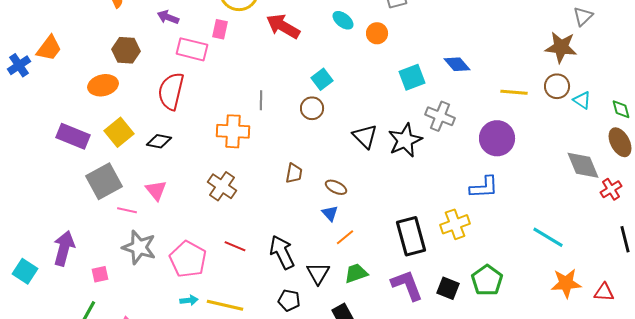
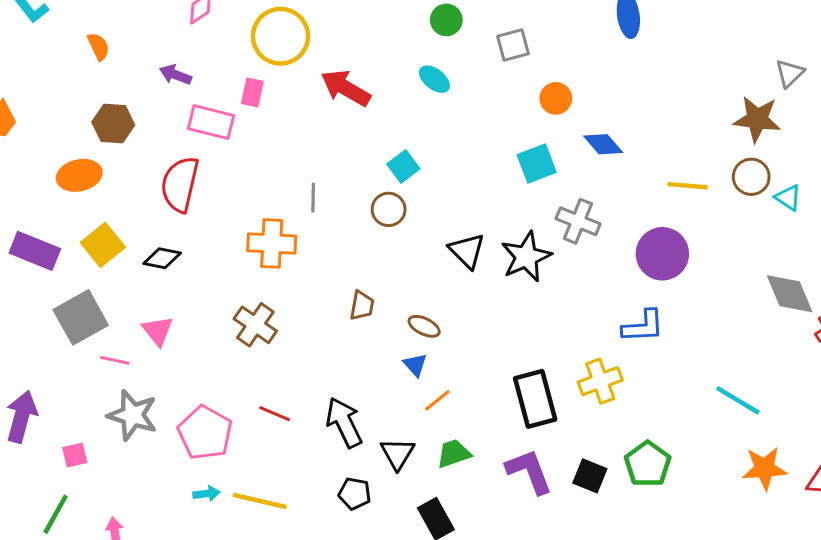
orange circle: (377, 33) -> (556, 98), moved

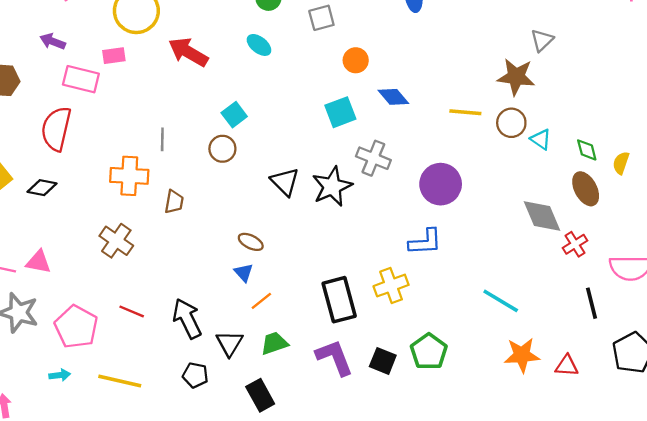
pink rectangle: (252, 92) -> (114, 56), turned 70
yellow line: (688, 186) -> (465, 112), moved
brown trapezoid: (362, 306) -> (174, 202), moved
pink triangle: (158, 331) -> (38, 262), moved, turned -40
cyan arrow: (207, 494) -> (60, 375), moved

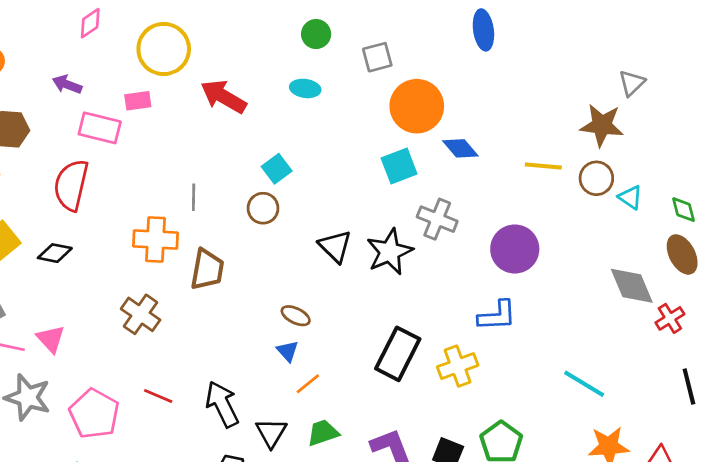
cyan ellipse: (259, 45) -> (305, 88), turned -30
orange circle: (356, 60) -> (417, 106), size x1.8
brown trapezoid: (174, 202) -> (207, 269), size x1.5
pink triangle: (38, 262) -> (51, 339), turned 36
black rectangle: (339, 300) -> (398, 354), moved, turned 42

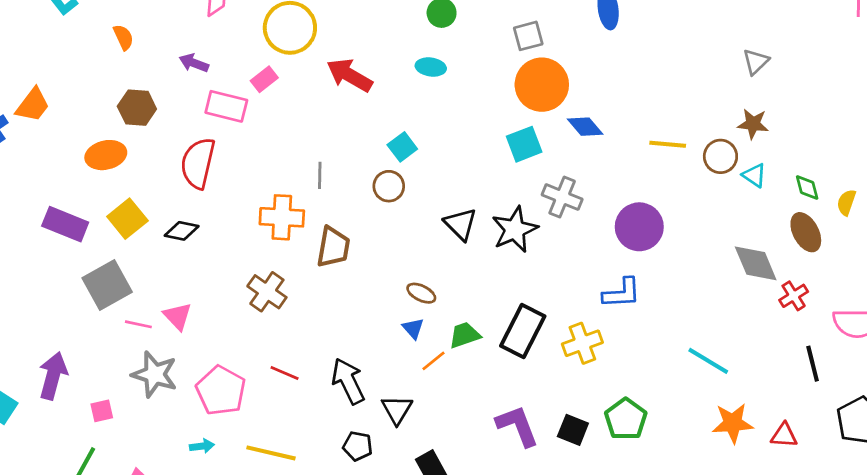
gray square: (377, 57) -> (528, 36), moved
pink rectangle: (138, 101) -> (264, 79), turned -30
brown star: (602, 125) -> (753, 124), moved, size x0.7
green trapezoid: (323, 433) -> (465, 335), moved

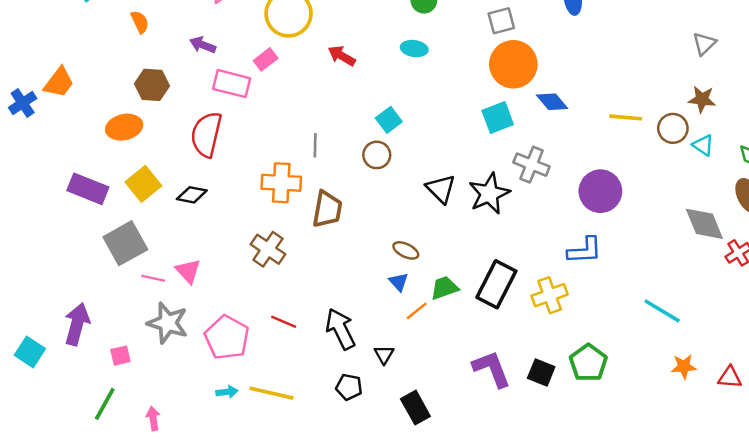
red arrow: (350, 75) -> (342, 56), size x0.7
black triangle: (397, 410) -> (384, 354), size x0.7
orange star: (733, 423) -> (684, 366), size x0.7
cyan arrow: (202, 446) -> (227, 392), moved

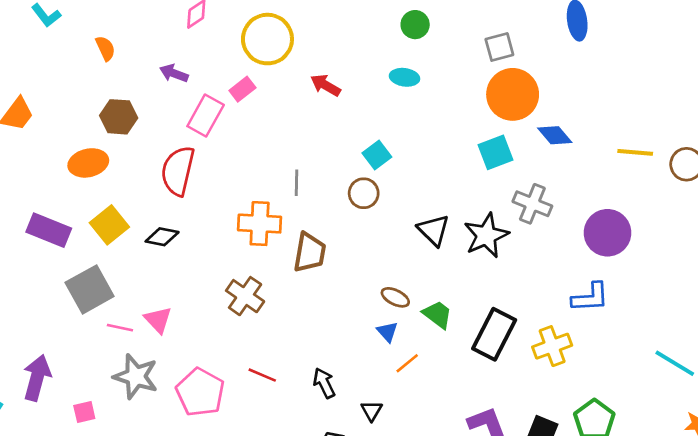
pink rectangle: (232, 84) -> (206, 116), turned -75
green trapezoid: (444, 288) -> (437, 314), moved, turned 56
black arrow: (340, 329) -> (324, 383), size x0.7

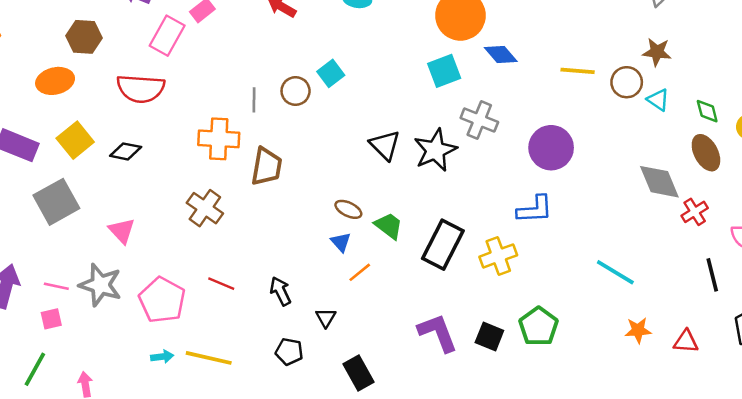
red semicircle: (178, 171) -> (141, 88), turned -99
brown circle: (364, 193) -> (296, 91), moved
pink line: (120, 328) -> (56, 286), moved

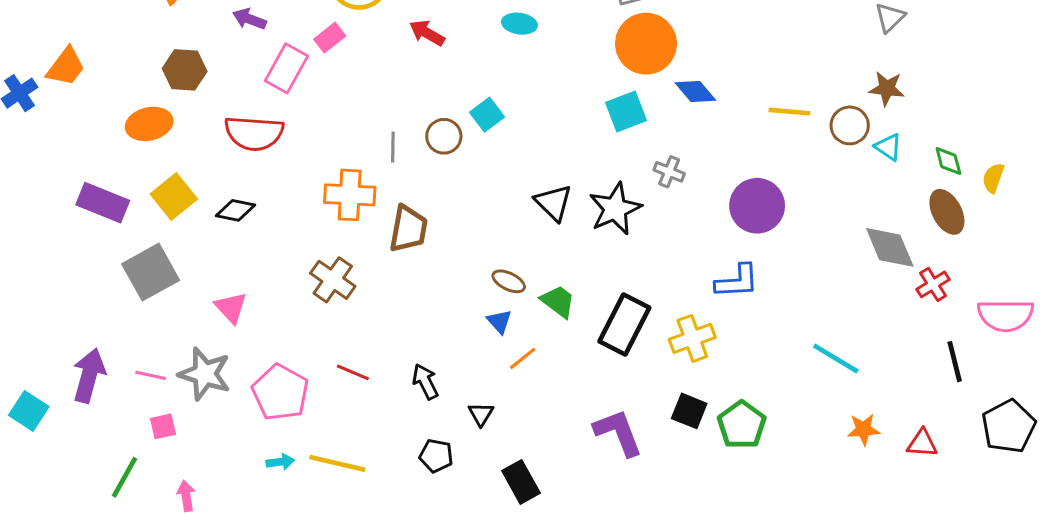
gray cross: (479, 120) -> (669, 172), size x0.7
pink square: (51, 319) -> (163, 426), moved
black square: (489, 337) -> (689, 411), moved

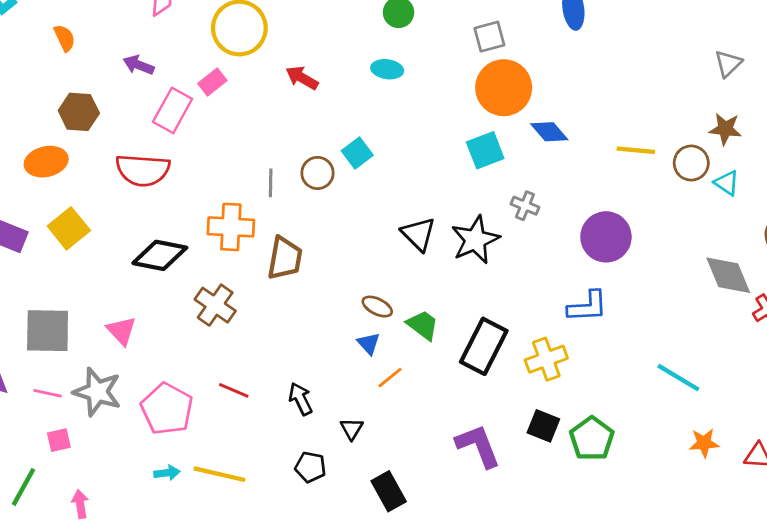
black diamond: (236, 210) -> (160, 255), moved, size x1.5
gray square: (151, 272) -> (48, 331), moved, turned 30

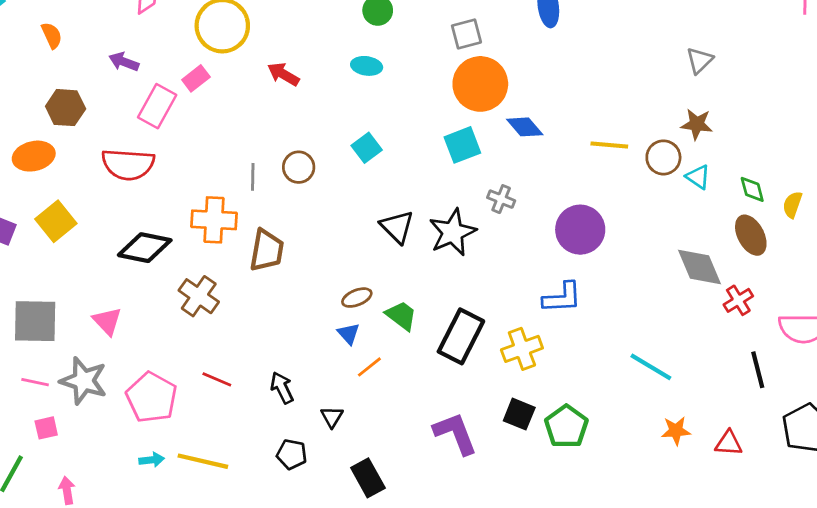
cyan square: (357, 153) -> (367, 148), moved
brown ellipse: (377, 307) -> (357, 298), turned -48

